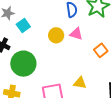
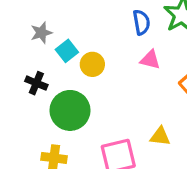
yellow circle: (56, 35) -> (92, 64), moved

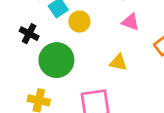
yellow triangle: (160, 136) -> (118, 62), moved

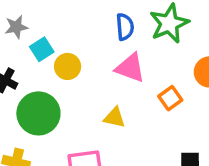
pink triangle: (130, 22) -> (130, 68), size x1.4

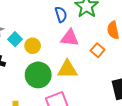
green circle: (38, 113) -> (38, 75), moved
yellow triangle: (114, 118) -> (67, 69), size x1.5

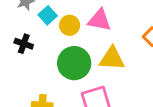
pink triangle: (70, 38) -> (99, 20), moved

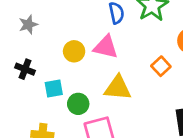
cyan square: (48, 15) -> (54, 88), moved, turned 30
green circle: (74, 63) -> (78, 104), moved, size x0.6

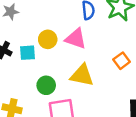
cyan square: (54, 88) -> (28, 53), moved

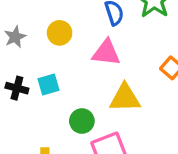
yellow circle: (48, 39) -> (60, 33), moved

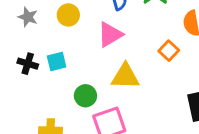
gray star: (15, 37) -> (28, 17), turned -30
pink triangle: (106, 53) -> (110, 35), turned -40

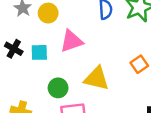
yellow circle: (68, 15) -> (48, 13), moved
pink triangle: (110, 35) -> (71, 41), moved

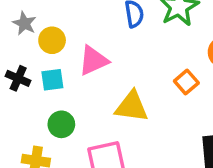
yellow circle: (48, 13) -> (52, 40), moved
green circle: (58, 88) -> (61, 124), moved

